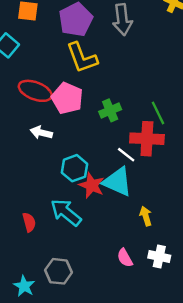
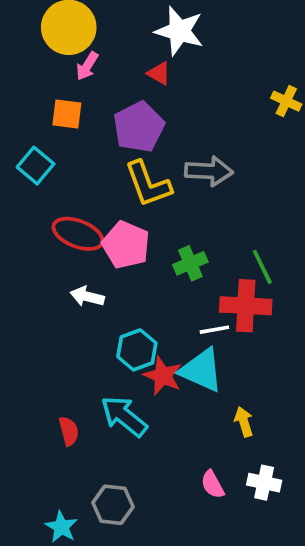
gray arrow: (122, 20) -> (209, 171), moved, turned -80
white line: (126, 155) -> (214, 330), turned -48

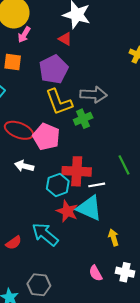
green cross: (190, 263) -> (83, 119), moved
green line: (262, 267) -> (124, 165), moved
red cross: (246, 306) -> (77, 171), moved
cyan hexagon: (137, 350) -> (58, 185), moved
red semicircle: (69, 431) -> (14, 243), turned 70

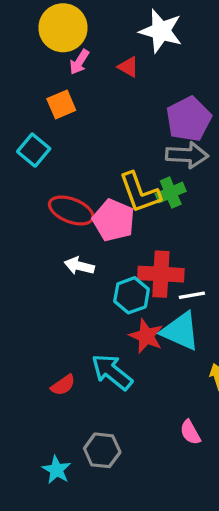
red triangle: (65, 39) -> (128, 67), moved
orange square: (13, 62) -> (61, 104), turned -30
purple pentagon: (54, 69) -> (189, 119), moved
yellow L-shape: (59, 102) -> (140, 193), moved

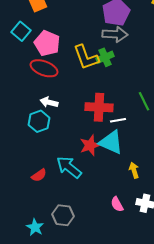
pink pentagon: (114, 220) -> (47, 43), moved
cyan hexagon: (132, 295) -> (39, 121), moved
red star: (146, 336) -> (90, 145), turned 30

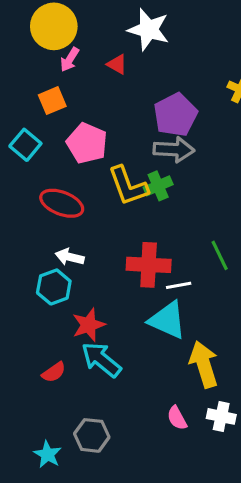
pink pentagon: (47, 43) -> (87, 143), moved
red star: (90, 145) -> (89, 325), moved
yellow arrow: (134, 170) -> (204, 364), size x1.8

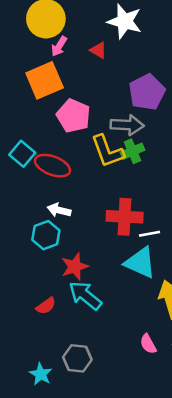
orange square: (52, 101) -> (45, 80), size x1.6
cyan square: (25, 145) -> (22, 154), moved
gray arrow: (174, 150) -> (127, 125), moved

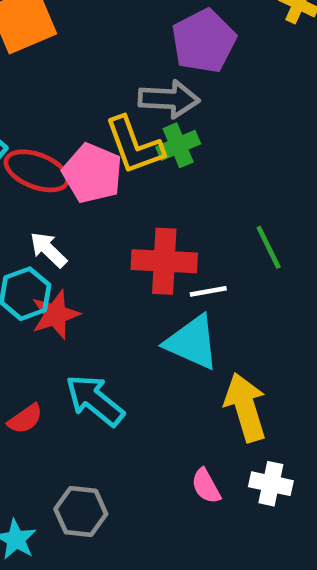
pink pentagon: (73, 116) -> (92, 173), moved
white arrow: (59, 210) -> (48, 250), turned 30
red star: (75, 267) -> (55, 315), moved

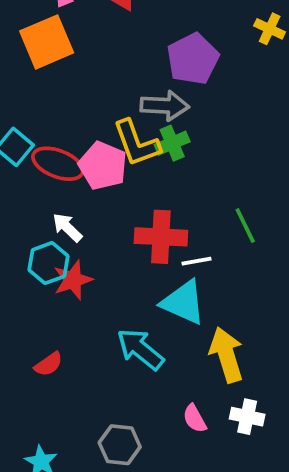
cyan arrow: (95, 400) -> (140, 349), moved
gray hexagon: (81, 512) -> (120, 445), moved

